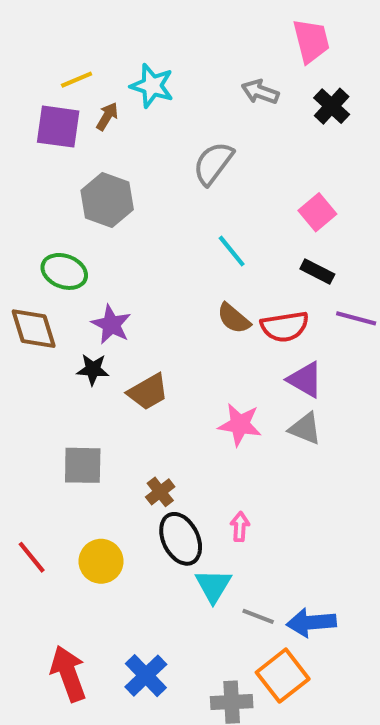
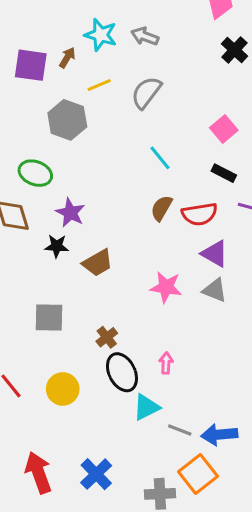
yellow line: (77, 80) -> (99, 85), moved
gray arrow: (260, 92) -> (145, 36), moved
brown semicircle: (234, 318) -> (162, 208), turned 80
cyan triangle: (213, 586) -> (146, 407), turned 32

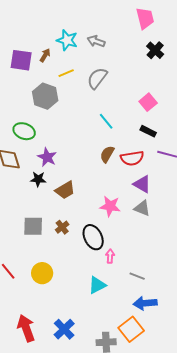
brown cross: (107, 337) -> (62, 227), moved
black ellipse: (122, 372) -> (93, 237), moved
gray line: (180, 430) -> (137, 276), moved

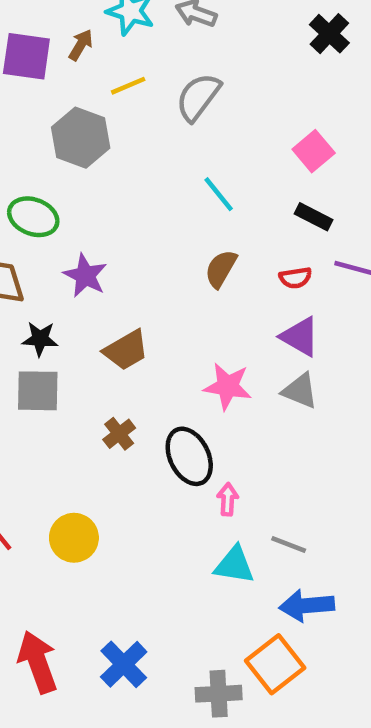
red semicircle: (132, 158) -> (295, 278), moved, size x0.6
black star: (38, 179) -> (40, 339), moved
gray square: (33, 226) -> (38, 391), moved
cyan triangle: (97, 285) -> (234, 565), moved, turned 36

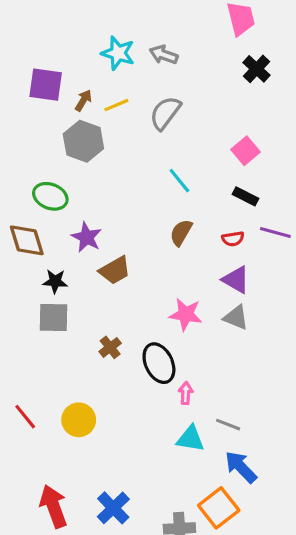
brown arrow: (81, 45) -> (83, 100), moved
brown trapezoid: (126, 350) -> (115, 270), moved
blue arrow: (307, 606) -> (241, 467), turned 51

